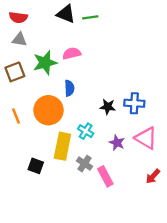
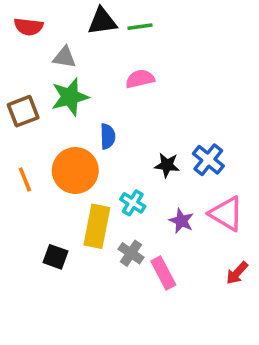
black triangle: (66, 14) -> (102, 21), turned -30
gray triangle: (19, 39) -> (64, 57), moved
pink semicircle: (72, 53) -> (140, 79), moved
blue cross: (134, 103) -> (208, 160), turned 36

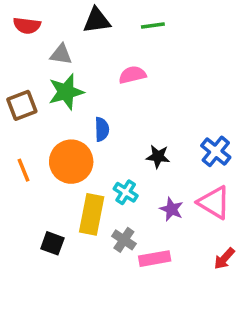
green line: (140, 27) -> (153, 25), moved
blue cross: (208, 160) -> (216, 151), moved
pink rectangle: (163, 273) -> (155, 259), turned -72

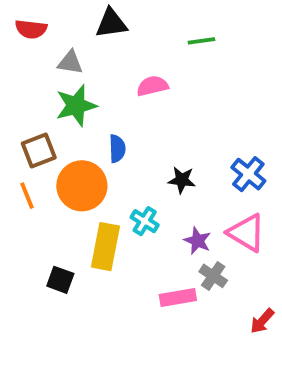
green line: (153, 25) -> (201, 41), moved
brown square: (22, 105) -> (39, 151), moved
gray cross: (124, 240) -> (213, 276), moved
red arrow: (224, 259) -> (262, 321), moved

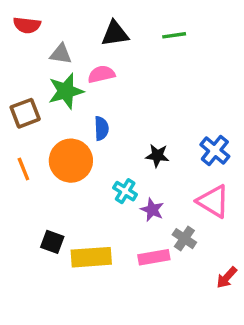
black triangle: (111, 23) -> (115, 34), moved
pink semicircle: (152, 86) -> (101, 74), moved
brown square: (39, 151) -> (25, 113), moved
purple star: (197, 241) -> (152, 210), moved
yellow rectangle: (105, 247) -> (91, 257), moved, turned 75

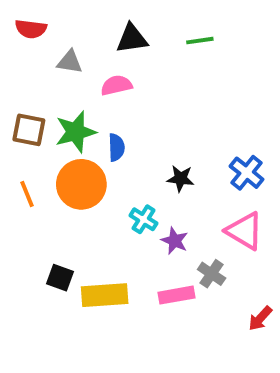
green star: (66, 91) -> (76, 132), moved
brown square: (25, 113) -> (29, 130), turned 32

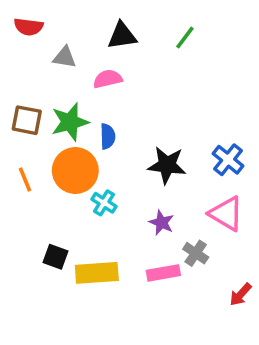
green line: (200, 41) -> (185, 38), turned -45
black star: (180, 179) -> (167, 165), size x1.5
cyan cross: (144, 219) -> (104, 203), moved

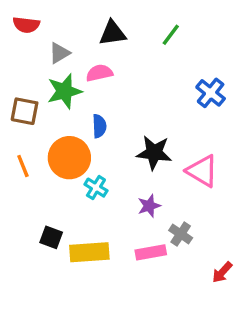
gray triangle: (65, 57) -> (59, 53), turned -40
green star: (70, 122) -> (64, 91), moved
blue cross: (228, 160) -> (211, 93), moved
pink triangle: (226, 214) -> (202, 171), moved
purple star: (162, 223) -> (149, 206), turned 30

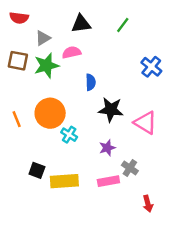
brown square: (25, 111) -> (18, 61), moved
blue semicircle: (99, 126) -> (91, 82), moved
red arrow: (222, 272) -> (148, 204), moved, turned -56

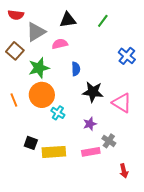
gray triangle: (43, 38) -> (36, 32), size x1.5
brown square: (18, 61) -> (15, 51), turned 30
green star: (46, 66) -> (39, 68), moved

